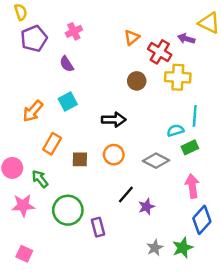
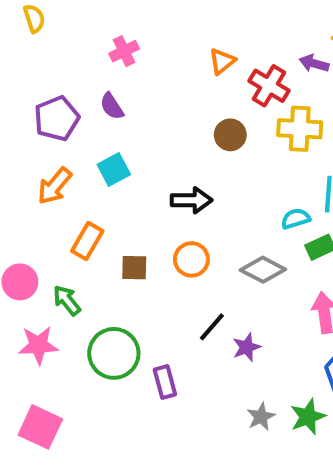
purple pentagon: (34, 39) -> (57, 119), moved
pink square: (24, 254) -> (40, 427), size x1.5

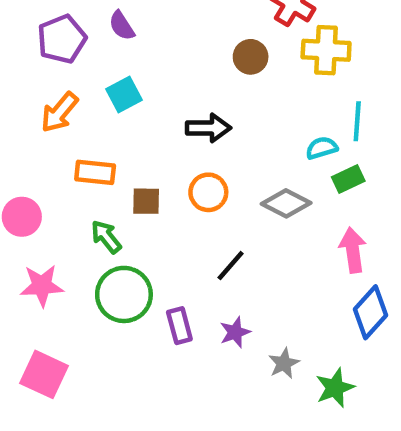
orange rectangle: (87, 241) -> (95, 172), turned 66
green arrow: (67, 300) -> (106, 237), moved
purple star: (247, 347) -> (235, 332), moved
green star: (308, 417) -> (335, 388), moved

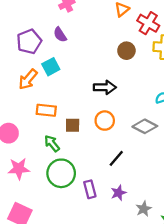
cyan square: (124, 95) -> (51, 67), moved

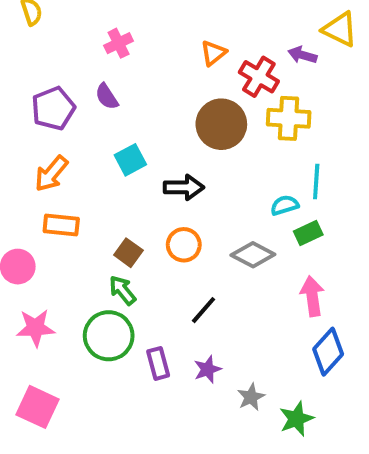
brown circle: (126, 51) -> (221, 124), size x1.6
cyan square: (51, 67) -> (130, 160), moved
orange rectangle: (46, 110) -> (61, 225), moved
brown square: (73, 125) -> (128, 253), turned 35
green arrow: (52, 143) -> (122, 290), moved

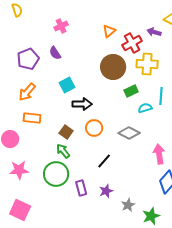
red cross: (259, 77) -> (132, 43), turned 30
black arrow: (184, 187) -> (82, 104), moved
green rectangle: (308, 233) -> (131, 91), moved

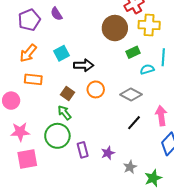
cyan square: (67, 85) -> (61, 53), moved
black line: (104, 161) -> (134, 123), moved
pink square: (20, 210) -> (27, 159), moved, turned -35

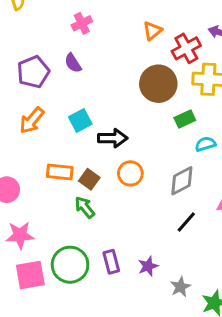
orange rectangle: (33, 79) -> (60, 172), moved
gray diamond: (131, 95) -> (182, 181), turned -55
green circle: (57, 136) -> (70, 265), moved

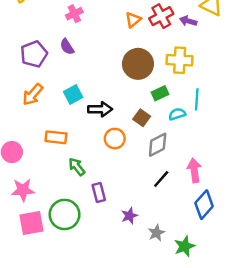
red cross: (186, 48) -> (161, 16), moved
brown square: (89, 179) -> (142, 118), moved
purple rectangle: (111, 262) -> (99, 192), moved

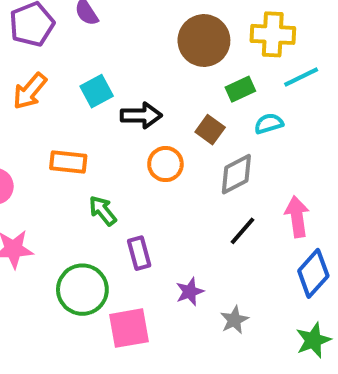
cyan line: (197, 99) -> (301, 77), moved, turned 60
pink square: (31, 223) -> (129, 328), moved
green star: (185, 246) -> (313, 340), moved

